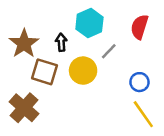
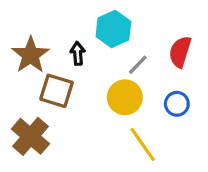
red semicircle: (139, 27) -> (180, 52), moved
yellow circle: (83, 71) -> (125, 97), moved
yellow line: (143, 114) -> (143, 144), moved

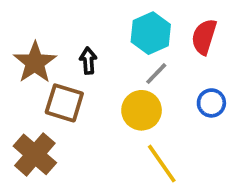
cyan hexagon: (113, 29) -> (151, 33), moved
red semicircle: (180, 52) -> (204, 37), moved
blue circle: (177, 104) -> (211, 103), moved

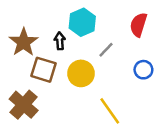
cyan hexagon: (151, 33) -> (82, 22), moved
yellow circle: (142, 110) -> (81, 73), moved

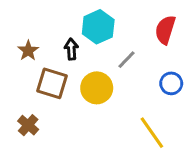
brown star: (24, 42) -> (28, 51), size x0.6
brown cross: (24, 105) -> (28, 125), size x0.6
yellow line: (110, 111) -> (152, 133), moved

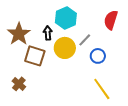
brown star: (28, 51) -> (19, 34), size x1.6
blue circle: (171, 83) -> (98, 56), moved
yellow circle: (97, 88) -> (65, 48), moved

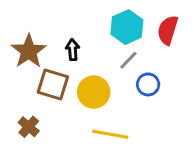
cyan hexagon: (66, 18) -> (127, 27), moved
yellow circle: (65, 48) -> (94, 92), moved
yellow line: (102, 89) -> (110, 134), moved, turned -45

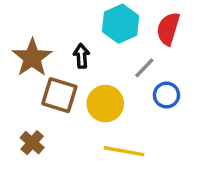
cyan hexagon: (127, 27) -> (121, 24), moved
red semicircle: (168, 30) -> (168, 29), moved

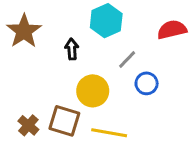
red semicircle: (168, 29) -> (172, 30), moved, turned 60
brown star: (32, 58) -> (24, 31), moved
brown square: (59, 95) -> (64, 121), moved

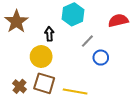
yellow circle: (93, 91) -> (41, 57), moved

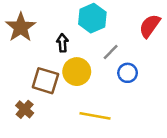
red semicircle: (118, 21) -> (150, 26), turned -42
yellow circle: (41, 57) -> (77, 72), moved
brown square: (44, 83) -> (45, 81), moved

